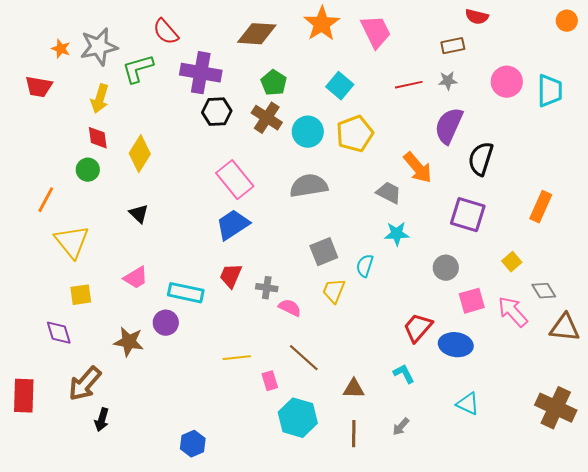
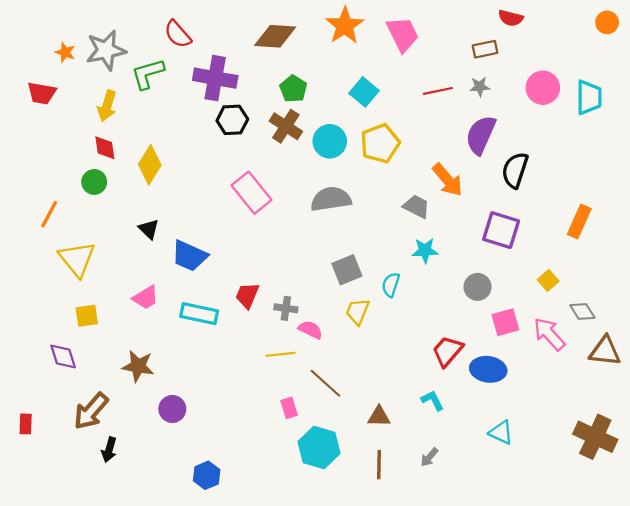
blue trapezoid: (233, 225) -> (189, 256), moved, turned -123
purple circle: (166, 323) -> (172, 409), moved
yellow line: (237, 358) -> (280, 354), moved
red rectangle: (24, 396) -> (26, 424), size x0.6

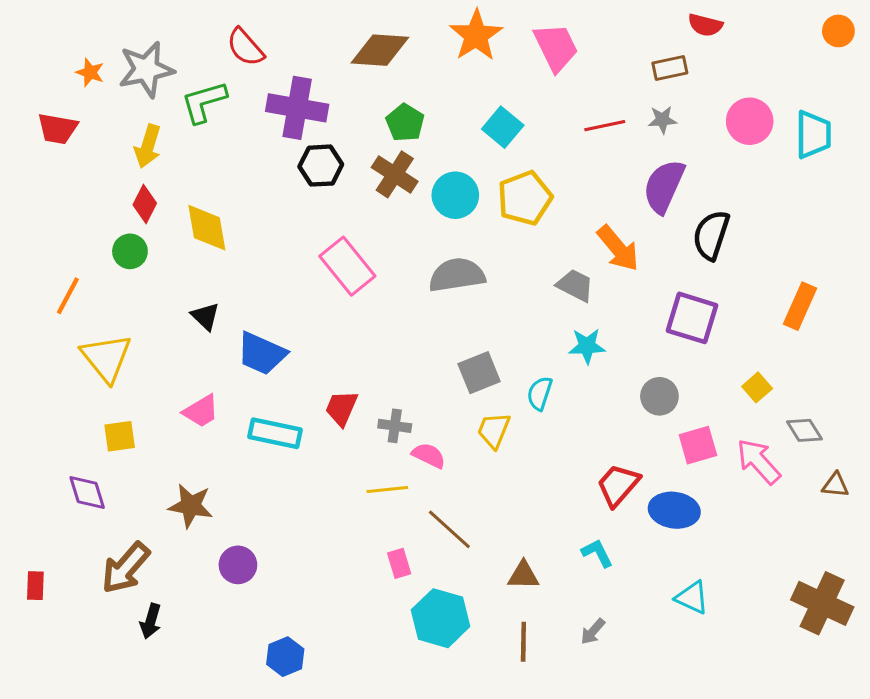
red diamond: (105, 148) -> (145, 204), turned 35
yellow diamond: (150, 165) -> (207, 228), turned -42
brown triangle: (605, 351) -> (835, 485), size x0.6

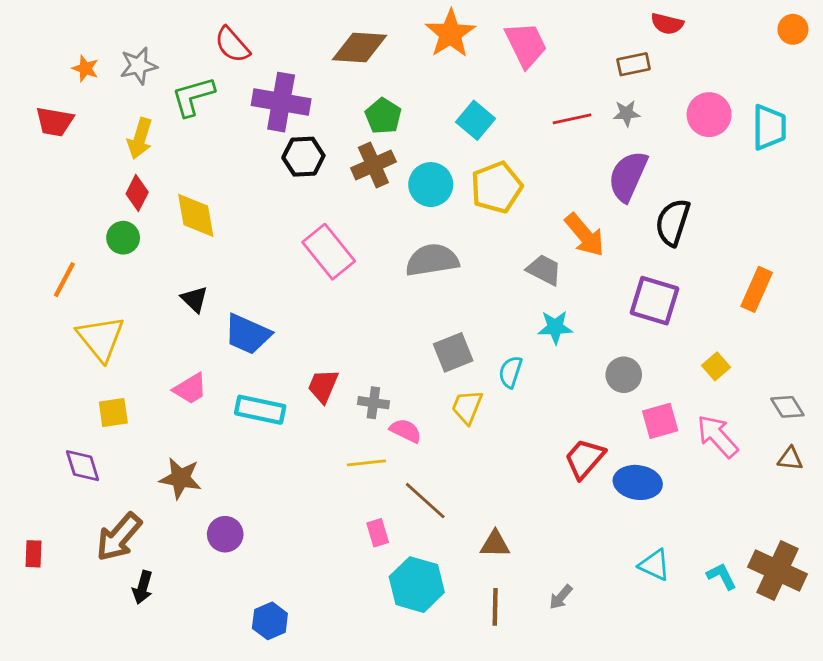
gray star: (146, 69) -> (138, 66), size x0.7
brown cross: (395, 174) -> (373, 165), turned 33
gray diamond: (804, 430) -> (787, 407), moved
cyan L-shape: (597, 553) -> (722, 576), moved

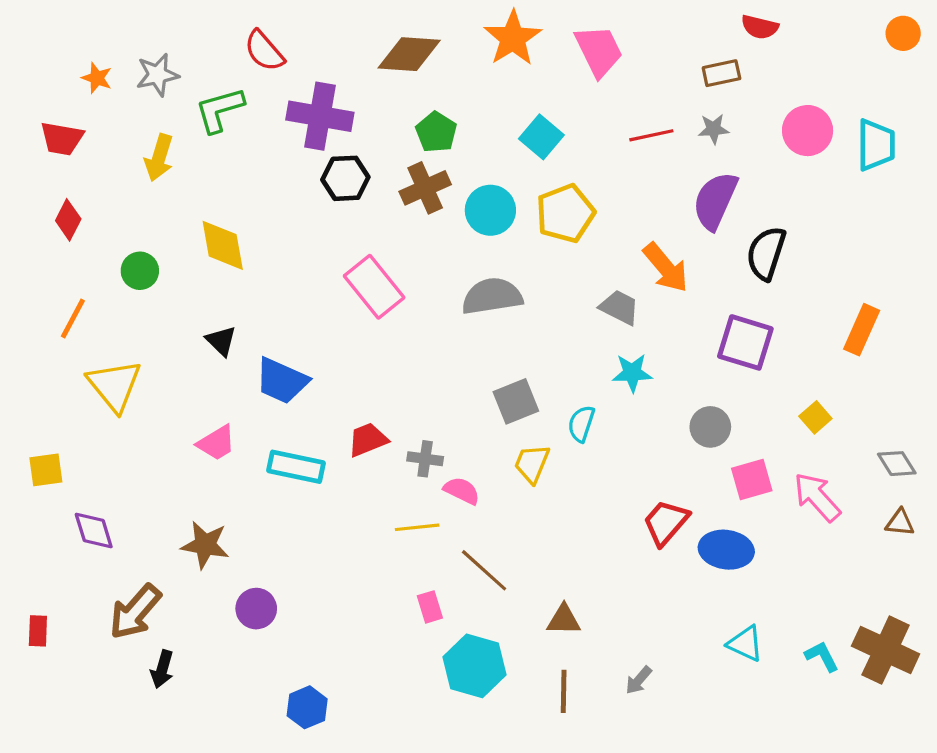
red diamond: (137, 193) -> (68, 220), moved
red trapezoid: (323, 386) -> (368, 440), turned 45
yellow square: (113, 413) -> (46, 470), moved

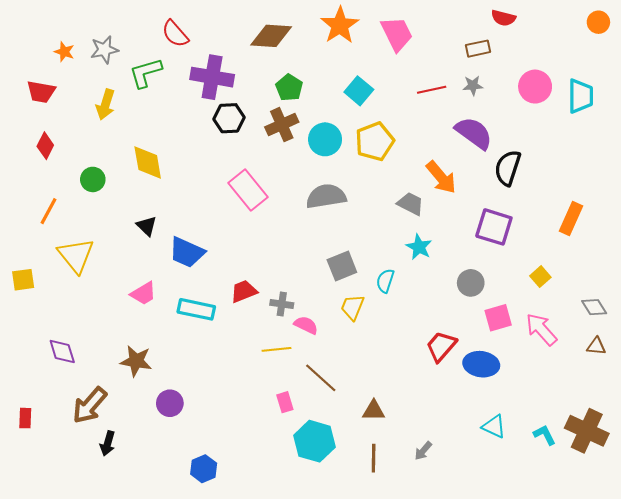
purple semicircle: (715, 201) -> (474, 133), turned 102
cyan star: (632, 373) -> (419, 247), turned 30
yellow square: (46, 470) -> (23, 280), moved

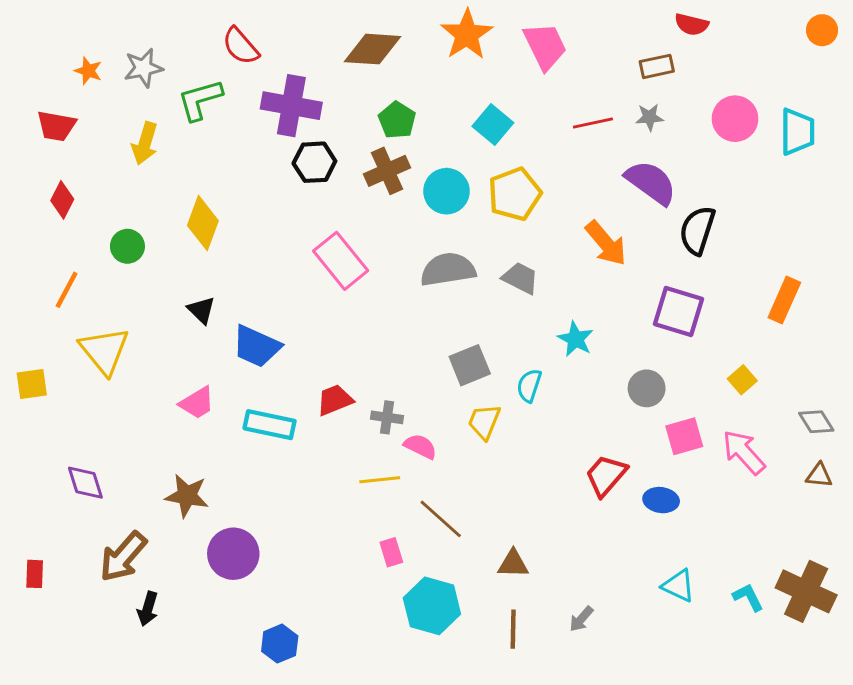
yellow diamond: (148, 163) -> (203, 223), turned 30
gray trapezoid: (411, 204) -> (520, 278), moved
blue ellipse: (481, 364) -> (661, 500), size x0.7
purple circle: (170, 403) -> (233, 554), size x1.4

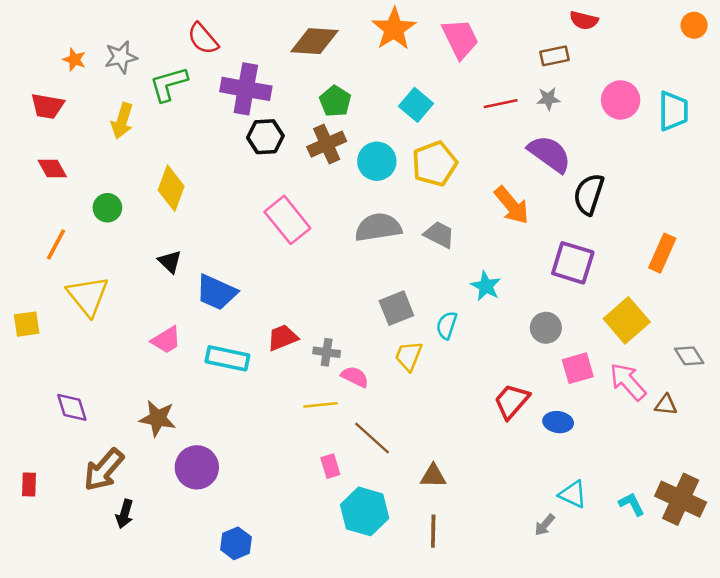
red diamond: (62, 200) -> (52, 169), turned -56
yellow square: (742, 380) -> (627, 320), size x1.8
brown triangle: (819, 475) -> (666, 405), moved
gray arrow: (581, 619) -> (545, 525), moved

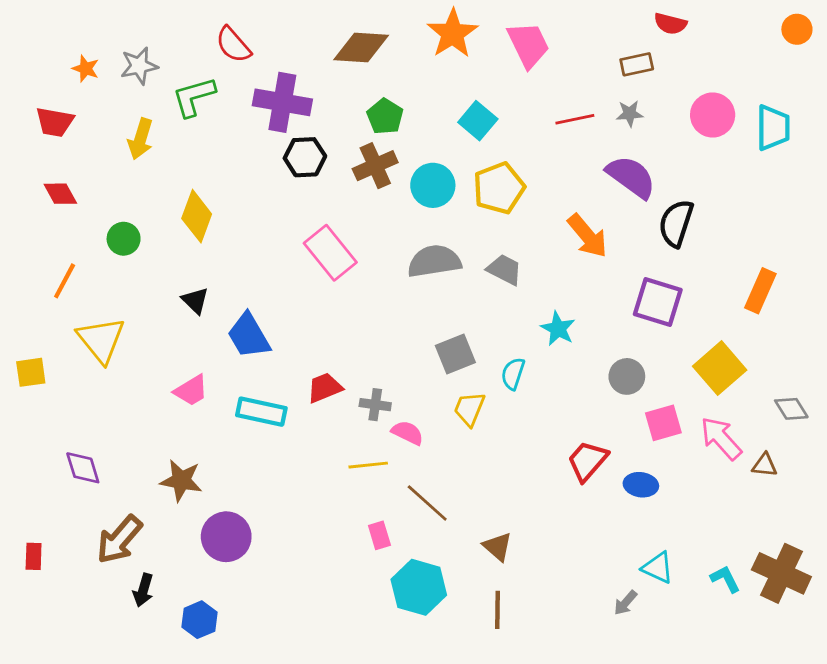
blue trapezoid: (216, 292) -> (249, 336), turned 36
brown triangle: (433, 476) -> (498, 547), turned 40
blue hexagon: (236, 543) -> (199, 620), moved

